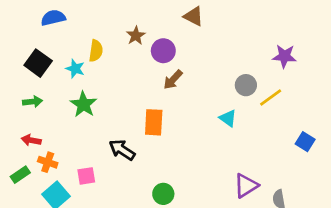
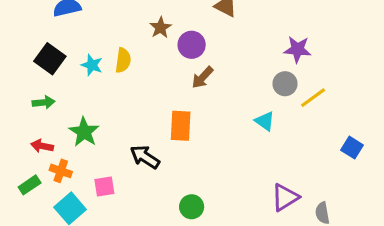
yellow semicircle: (96, 51) -> (123, 60), moved
purple star: (284, 56) -> (297, 49), moved
green star: (83, 104) -> (84, 132), moved

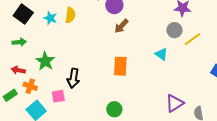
orange rectangle: (181, 126) -> (120, 66), moved
black arrow: (145, 157) -> (73, 78), moved, turned -114

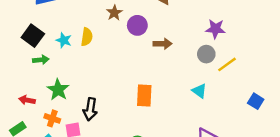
brown arrow: (121, 26) -> (163, 44), moved, turned -133
green arrow: (19, 42) -> (41, 60), moved
cyan triangle: (161, 54) -> (199, 91), moved
orange cross: (30, 86) -> (52, 118), moved

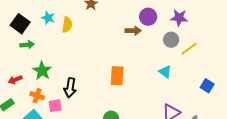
purple circle: (137, 25) -> (148, 17), moved
cyan star: (64, 40) -> (48, 18), moved
red arrow: (27, 100) -> (15, 80), turned -32
blue square: (256, 101) -> (207, 86), moved

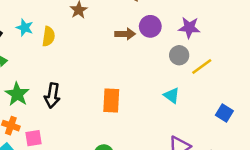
brown arrow: (133, 31) -> (125, 34), moved
black arrow: (70, 88) -> (52, 95), moved

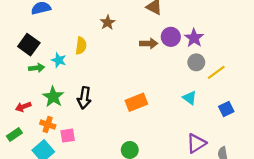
cyan star: (25, 28) -> (59, 60), moved
purple star: (189, 28) -> (194, 38), moved, turned 30
orange rectangle: (111, 100) -> (136, 102), turned 65
blue square: (224, 113) -> (226, 109), moved, turned 32

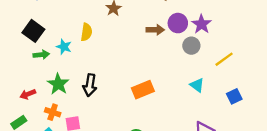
gray circle: (196, 62) -> (191, 46), moved

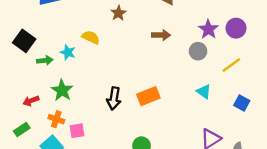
purple circle: (178, 23) -> (236, 28), moved
black square: (33, 31) -> (24, 41), moved
yellow semicircle: (86, 32) -> (91, 37), turned -72
black arrow: (90, 85) -> (114, 98), moved
blue square: (234, 96) -> (242, 103), turned -35

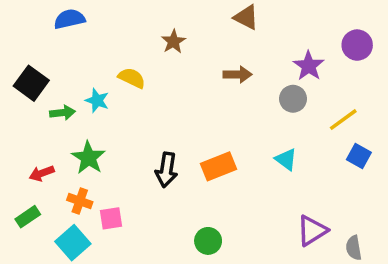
purple circle: (236, 28) -> (357, 45), moved
cyan triangle: (204, 92) -> (286, 159), moved
blue square: (242, 103) -> (359, 156), moved

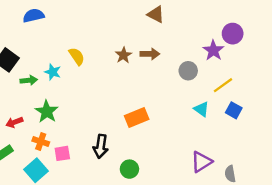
brown star: (173, 42) -> (123, 55), moved
purple star: (309, 66) -> (213, 50), moved
yellow semicircle: (132, 78) -> (77, 56), turned 30
cyan triangle: (286, 159) -> (201, 109), moved
black arrow: (166, 170) -> (101, 146), moved

